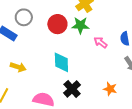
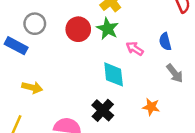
green star: (80, 25) -> (108, 29), turned 30
cyan diamond: (61, 62) -> (114, 74), moved

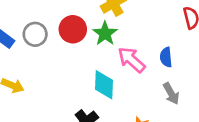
gray circle: (35, 24) -> (35, 34), moved
pink arrow: (135, 49) -> (131, 60), size x1.5

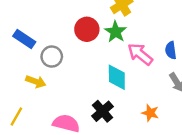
gray circle: (35, 34) -> (52, 57), moved

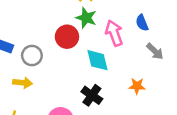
red circle: (87, 29) -> (67, 37), moved
pink arrow: (140, 54) -> (114, 33), turned 45

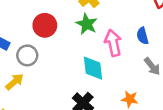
red circle: (67, 37) -> (45, 25), moved
yellow arrow: (23, 83) -> (15, 82), turned -54

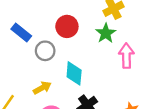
cyan diamond: (93, 68) -> (74, 73), moved
yellow arrow: (15, 82) -> (42, 88), moved

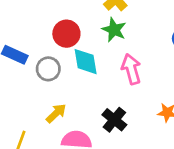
pink arrow: (126, 56) -> (131, 69), moved
cyan diamond: (74, 73) -> (86, 62), moved

